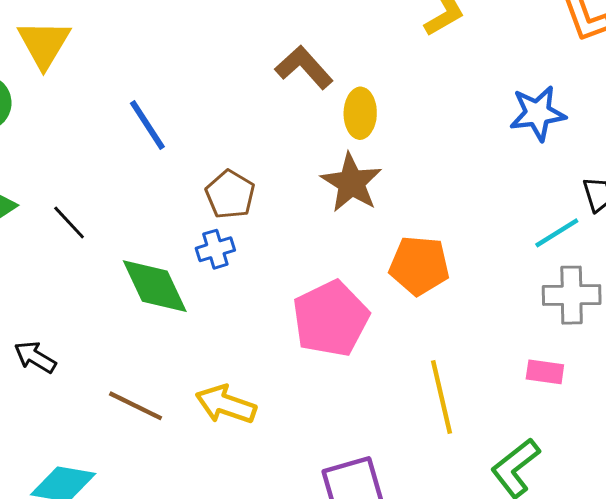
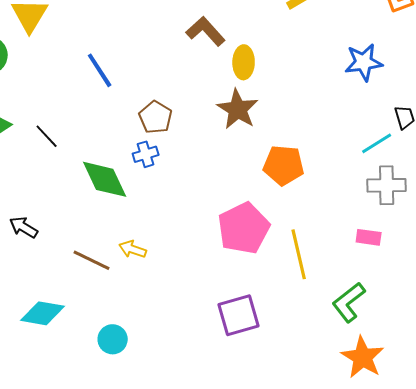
pink pentagon: (331, 319) -> (244, 228), moved
yellow arrow: (226, 404) -> (133, 249), moved, size x0.7

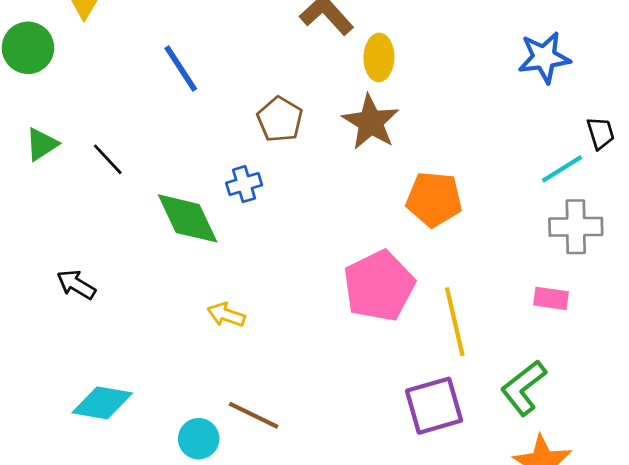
brown pentagon: (156, 117) -> (280, 119), moved
brown line: (92, 260) -> (254, 415), moved
purple square: (239, 315) -> (434, 406), moved

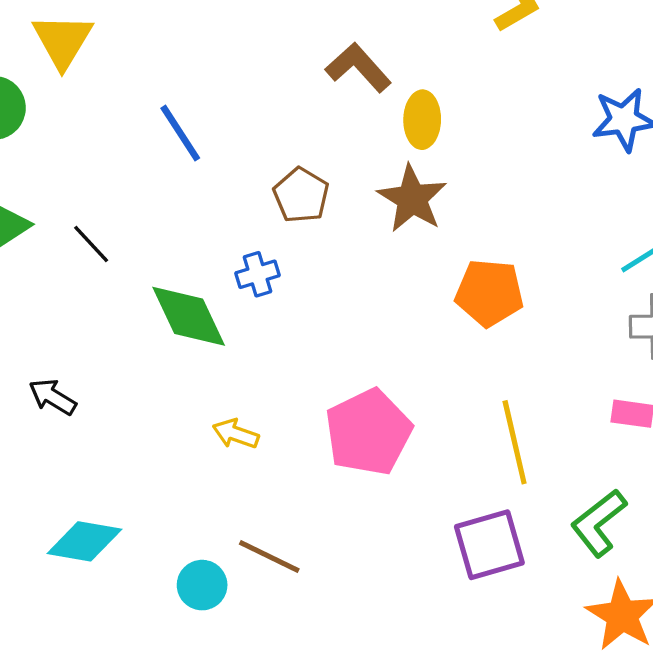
pink pentagon: (379, 286) -> (368, 432), moved

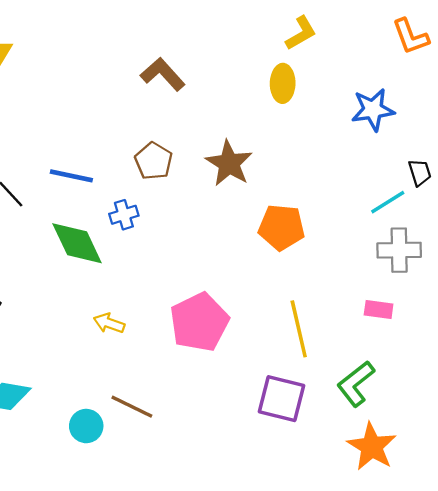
brown L-shape: (358, 68) -> (163, 74), moved
yellow ellipse: (422, 120) -> (283, 83), moved
blue line: (180, 133) -> (71, 176), moved, turned -45
purple square: (489, 545) -> (282, 399), turned 30

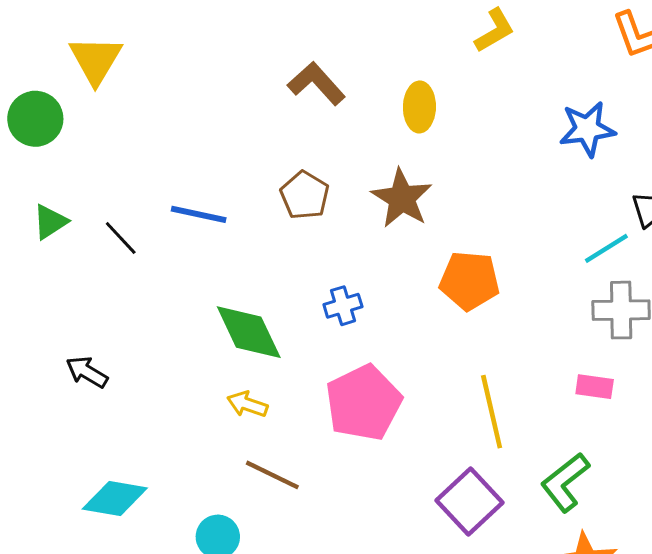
yellow ellipse: (283, 83) -> (419, 107), moved
blue cross: (124, 215) -> (343, 306), moved
green diamond: (77, 243) -> (249, 332), moved
purple square: (282, 399) -> (470, 501), turned 33
brown line: (132, 407) -> (272, 475), moved

